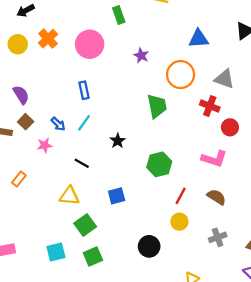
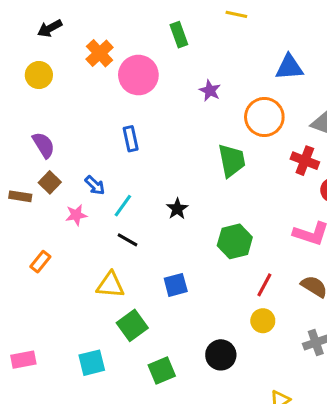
orange cross: (48, 39) -> (100, 53), moved
cyan line: (84, 123) -> (123, 206), moved
green square: (93, 256) -> (162, 370), moved

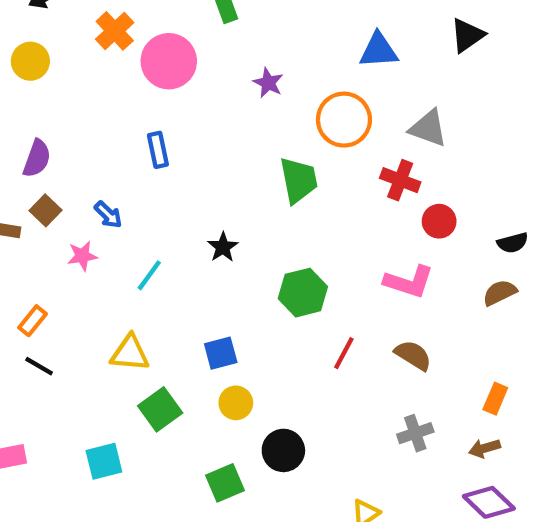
purple semicircle: (44, 145) -> (37, 158), turned 52
cyan line: (123, 206) -> (149, 275), moved
black line: (128, 240) -> (39, 366), moved
yellow circle: (263, 321) -> (236, 403), moved
green square: (162, 370) -> (225, 483), moved

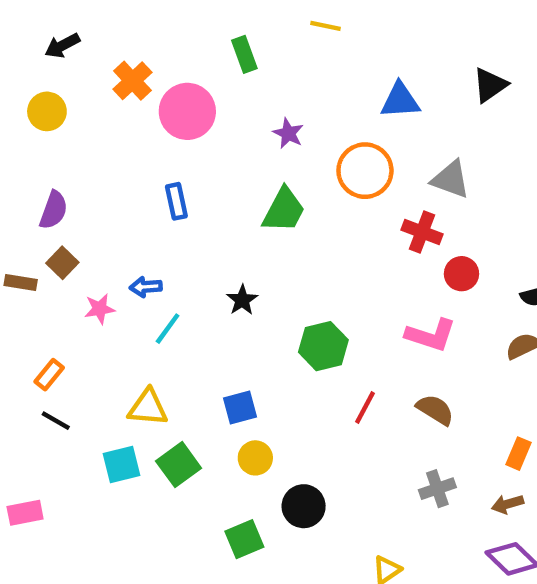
green trapezoid: (299, 180) -> (284, 210), moved, turned 39
blue arrow: (108, 215) -> (146, 287), moved, turned 132
cyan square: (104, 461) -> (122, 465), moved

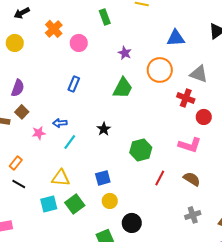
pink circle: (187, 111) -> (79, 43), size x0.7
blue rectangle: (176, 201) -> (74, 84), turned 35

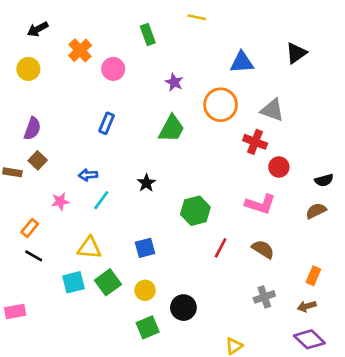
pink star: (39, 133) -> (60, 201), moved
yellow circle: (110, 201) -> (145, 290), moved

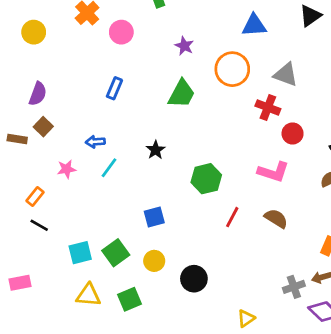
yellow triangle: (89, 248) -> (88, 295), moved
gray cross: (264, 297) -> (294, 287), moved
green square: (148, 327) -> (130, 299), moved

